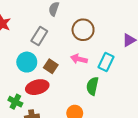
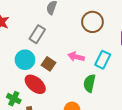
brown circle: (83, 30) -> (92, 22), moved
red ellipse: (37, 87) -> (35, 84), turned 55

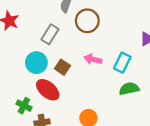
brown circle: (92, 22) -> (87, 21), moved
green semicircle: (89, 83) -> (129, 89), moved, turned 66

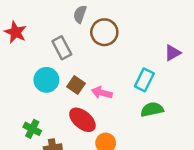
gray rectangle: (50, 34) -> (62, 48), turned -60
pink arrow: (93, 59) -> (102, 93), moved
red ellipse: (48, 90) -> (82, 120), moved

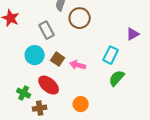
green semicircle: (152, 109) -> (117, 78), turned -36
red ellipse: (82, 120) -> (49, 85), moved

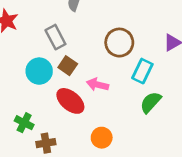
brown circle: (80, 18) -> (119, 43), moved
brown square: (58, 59) -> (68, 66), moved
red ellipse: (49, 85) -> (70, 101), moved

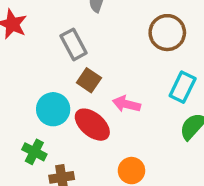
brown circle: (119, 43) -> (167, 33), moved
cyan circle: (39, 71) -> (53, 109), moved

